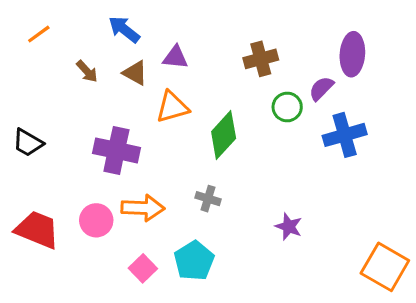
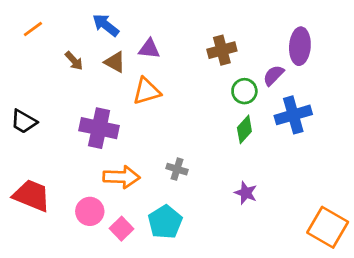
green diamond: (224, 135) -> (244, 129), moved, size x0.7
pink circle: (96, 220) -> (90, 211), moved

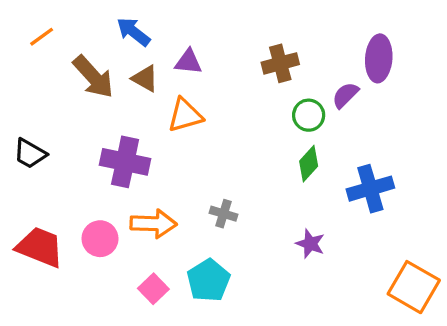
brown arrow: (74, 61) -> (93, 77), size x1.8
blue cross: (293, 115) -> (370, 189), moved
pink circle: (90, 211) -> (100, 239), moved

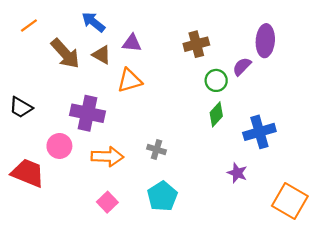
pink circle: (100, 239) -> (59, 146), moved
purple star: (310, 244) -> (237, 173), moved
cyan pentagon: (208, 280) -> (162, 196), moved

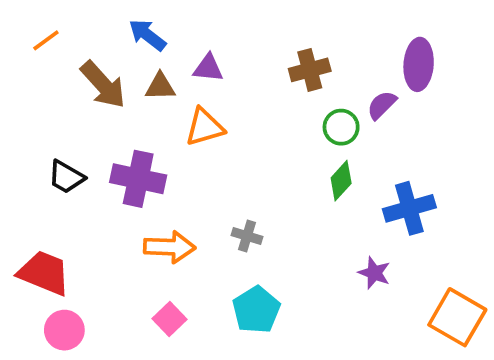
brown triangle: (102, 55) -> (160, 87), turned -30
black trapezoid: (21, 107) -> (66, 177), moved
pink circle: (59, 146) -> (64, 330), moved

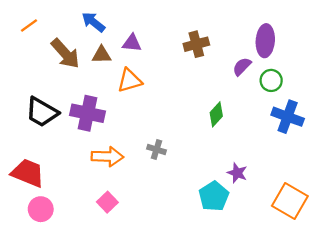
green circle: (341, 127) -> (271, 80), moved
black trapezoid: (66, 177) -> (42, 112), size x1.4
blue cross: (409, 208) -> (288, 117), moved, turned 36
cyan pentagon: (256, 310) -> (214, 196), moved

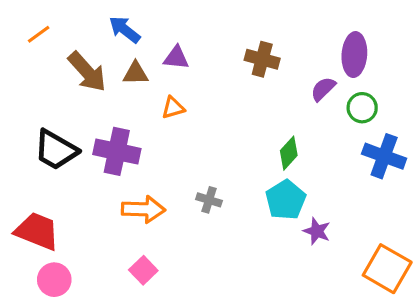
brown cross: (196, 44) -> (262, 59), turned 30
orange triangle: (130, 80) -> (173, 108), size x0.7
cyan pentagon: (214, 196) -> (286, 200), moved

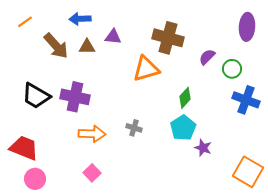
blue arrow: (125, 30) -> (80, 19), turned -40
purple ellipse: (354, 55) -> (247, 27), moved
brown cross: (262, 59) -> (168, 38), size x1.4
orange triangle: (173, 108) -> (146, 69), moved, size x1.8

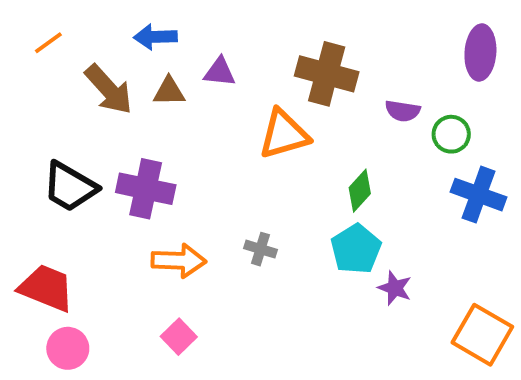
purple semicircle: (207, 57) -> (403, 111), turned -126

